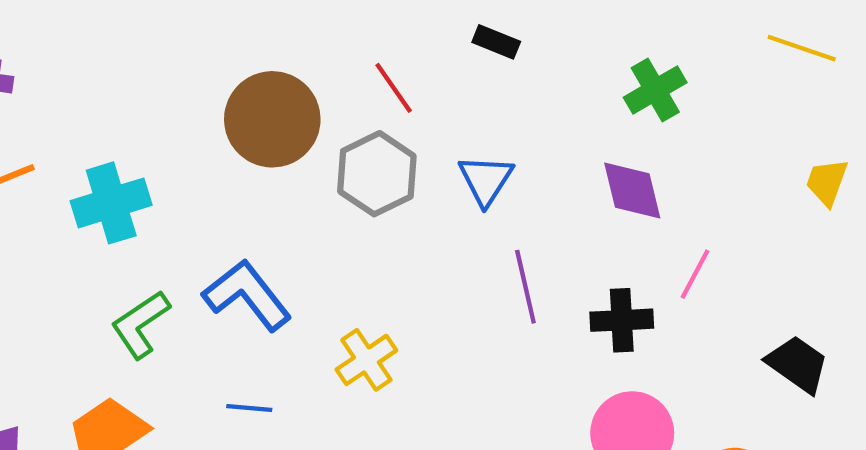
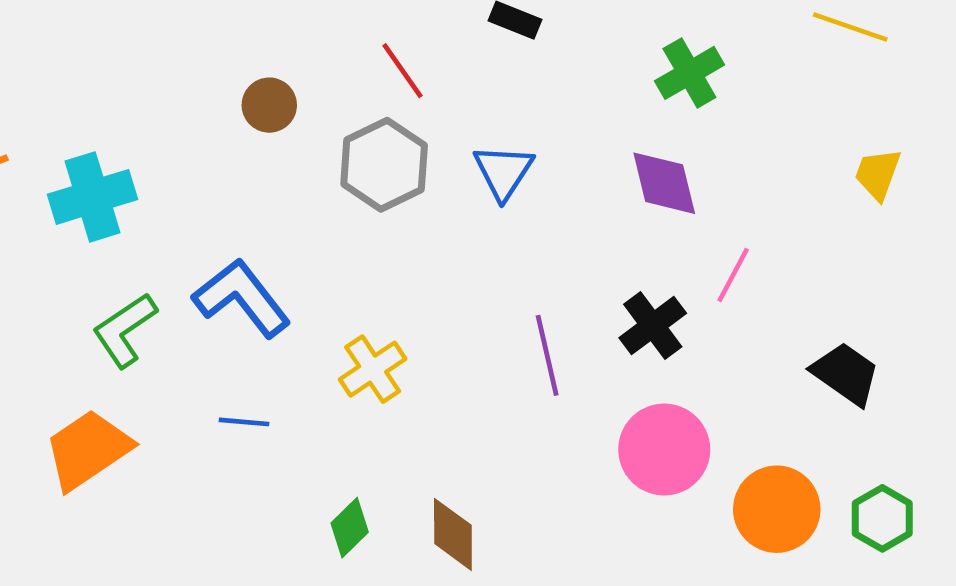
brown circle: (272, 119) -> (269, 105), size x0.5
purple line: (525, 287) -> (547, 355), moved
black cross: (622, 320) -> (653, 326), turned -34

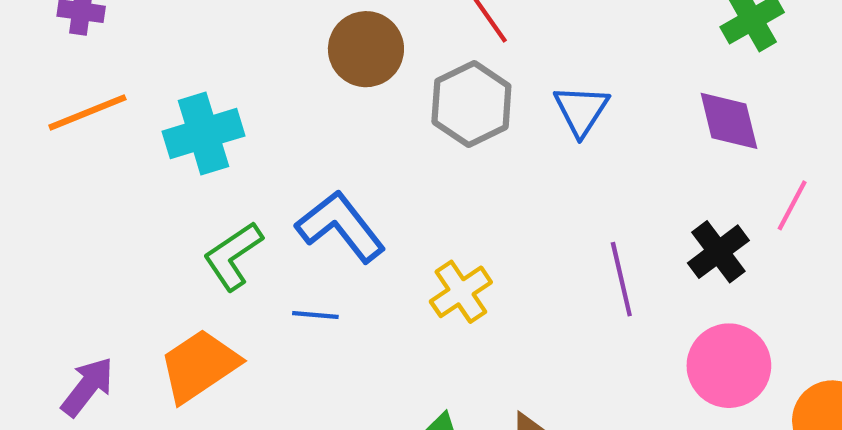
brown circle: (269, 105) -> (366, 49), size x1.5
blue line: (244, 422) -> (315, 315), moved

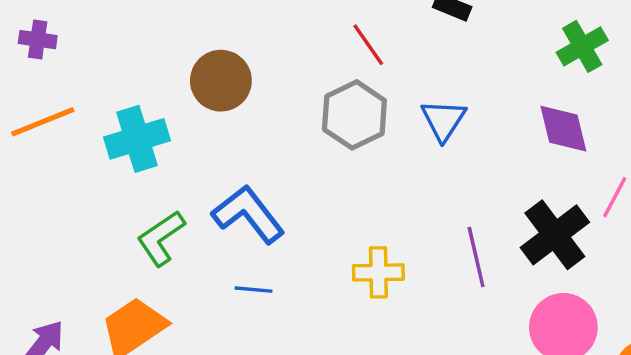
brown circle: (366, 49) -> (221, 81), moved
black cross: (718, 252) -> (555, 235), size x1.4
yellow cross: (461, 292) -> (378, 272), moved, turned 33
blue line: (315, 315) -> (253, 290), moved

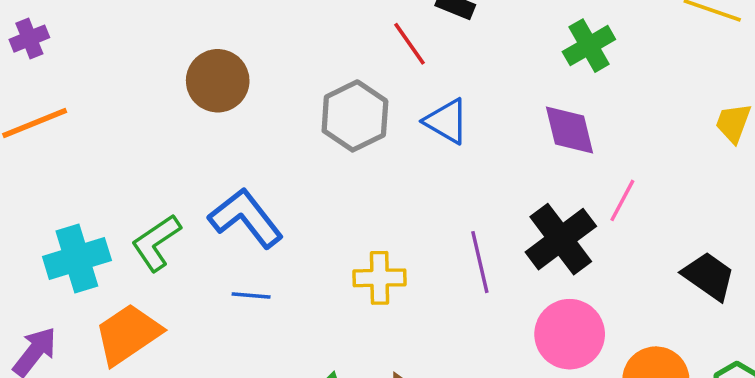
purple cross: (38, 40) -> (29, 39), turned -30
red line: (368, 45) -> (409, 44), moved
blue triangle: (444, 120) -> (446, 121), turned -33
cyan cross: (137, 139) -> (77, 258), moved

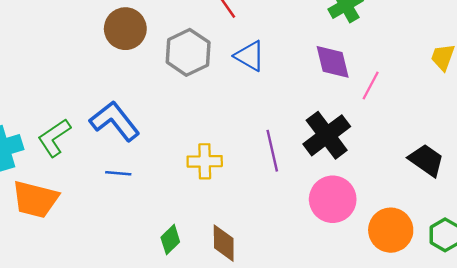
brown circle: (218, 81) -> (125, 29), moved
pink line: (622, 200) -> (371, 86), moved
orange trapezoid: (128, 334) -> (35, 199), turned -132

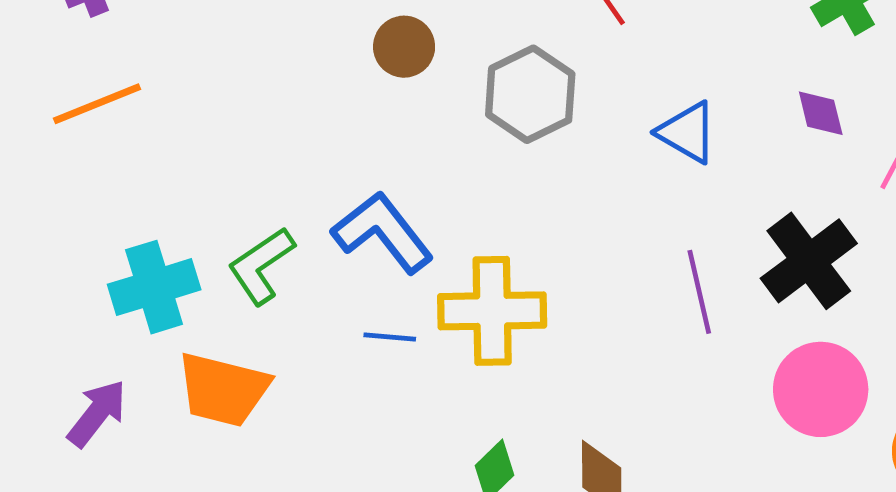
brown circle: (125, 29) -> (404, 47), size x0.7
blue triangle: (250, 56) -> (687, 132), moved
purple diamond: (333, 62) -> (821, 113), size x0.7
yellow cross: (205, 161) -> (492, 311), moved, size x1.5

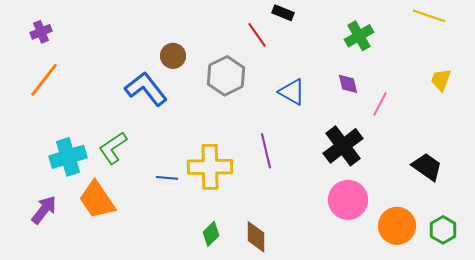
orange line: (97, 104) -> (44, 80), turned -30
blue L-shape: (383, 232) -> (146, 89), moved
purple line: (699, 292) -> (266, 151), moved
orange trapezoid: (223, 389) -> (97, 200), turned 42

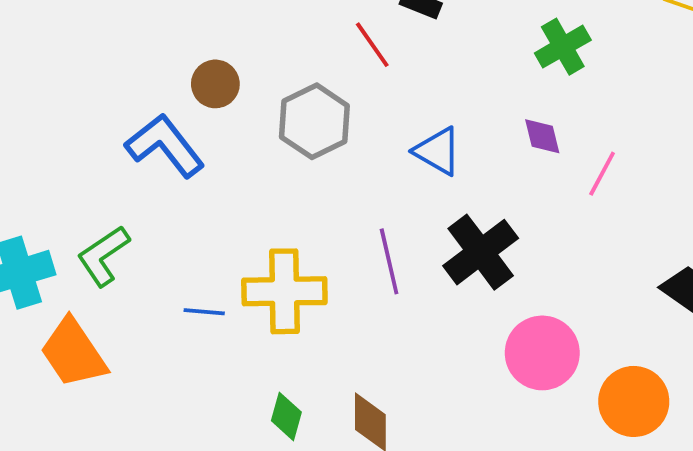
black cross: (343, 146) -> (481, 252), moved
green diamond: (211, 234) -> (286, 416), turned -30

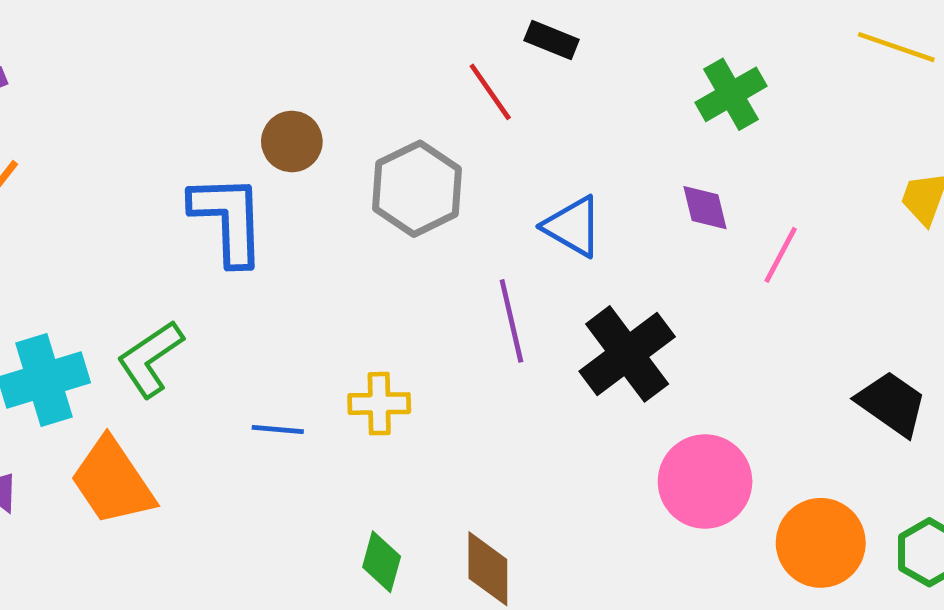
blue L-shape: (165, 146) -> (228, 219), turned 36
purple line: (389, 261) -> (511, 321), moved
yellow cross: (284, 291) -> (379, 404), size x0.6

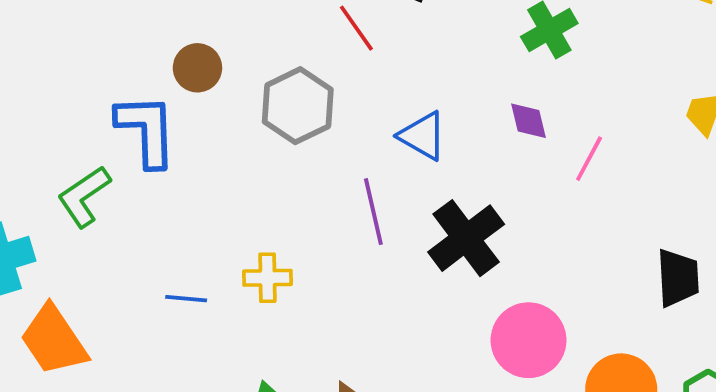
green L-shape: (150, 359) -> (84, 196), moved
black trapezoid: (892, 404) -> (678, 278), turned 52

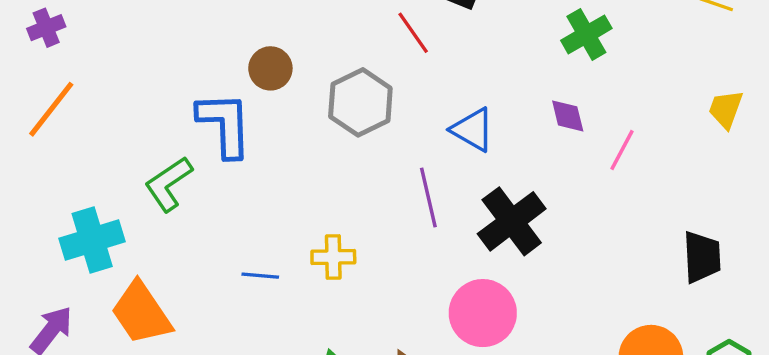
pink circle: (529, 340) -> (483, 313), moved

